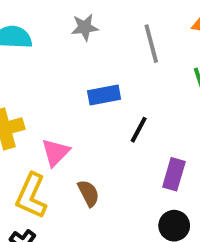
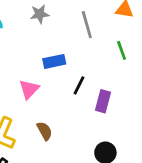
pink triangle: (55, 152) -> (29, 89), moved
purple rectangle: (174, 174) -> (103, 101), moved

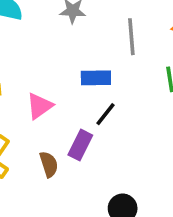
blue rectangle: (54, 61) -> (96, 78), moved
purple rectangle: (103, 101) -> (80, 145), moved

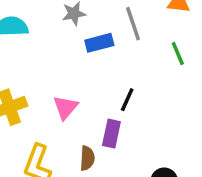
blue rectangle: (96, 78) -> (99, 43), moved
brown semicircle: (49, 164) -> (87, 158), turned 35

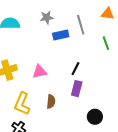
pink triangle: (65, 107) -> (40, 72), turned 35
purple rectangle: (111, 134) -> (77, 89), moved

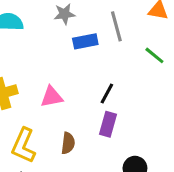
green line: (106, 43) -> (154, 55), turned -32

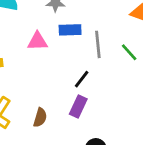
gray line: (116, 26) -> (98, 44), moved
pink triangle: (52, 97) -> (37, 41), moved

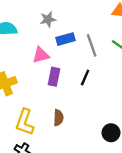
purple rectangle: (78, 106) -> (54, 77), moved

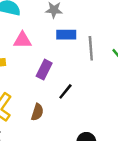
pink triangle: (41, 55) -> (22, 40), moved
black line: (85, 78) -> (65, 91), moved

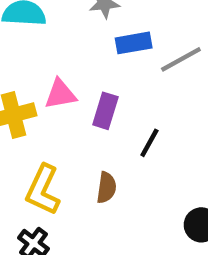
pink triangle: (22, 40) -> (60, 94), moved
gray line: (91, 48) -> (181, 59), turned 75

